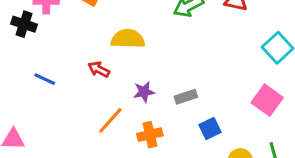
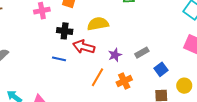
black cross: (24, 24) -> (65, 31), moved
red arrow: (99, 69) -> (84, 47), size x1.5
blue line: (45, 79) -> (59, 59), moved

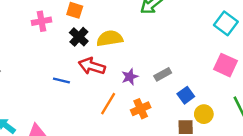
black cross: (65, 31) -> (79, 37), moved, turned 35
yellow circle: (184, 86) -> (204, 114), moved

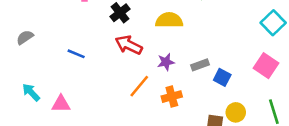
yellow semicircle: (110, 38) -> (169, 20), moved
blue line: (61, 80) -> (76, 54), moved
blue square: (186, 95) -> (222, 77), moved, turned -35

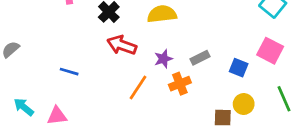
blue line: (76, 54) -> (69, 72), moved
blue square: (222, 77) -> (239, 68), moved
orange cross: (172, 97) -> (180, 84), moved

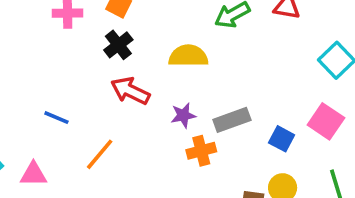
gray rectangle: (200, 58) -> (232, 120), size x1.4
orange line: (138, 88) -> (100, 154), moved

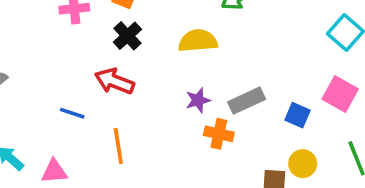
red arrow: (130, 91) -> (114, 81), moved
orange cross: (201, 151) -> (219, 134), turned 32
orange line: (100, 154) -> (118, 146), turned -44

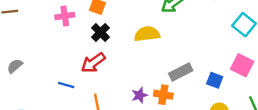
red arrow: (114, 81) -> (93, 63), turned -55
purple star: (198, 100) -> (140, 95), moved

